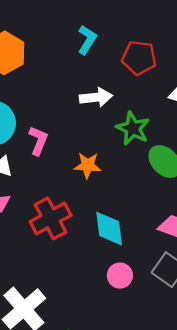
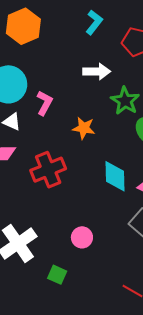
cyan diamond: (109, 229) -> (115, 176), moved
pink circle: (120, 276) -> (82, 237), moved

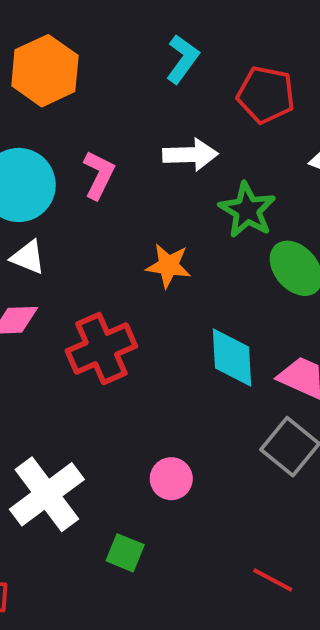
pink L-shape: (45, 103) -> (99, 175), moved

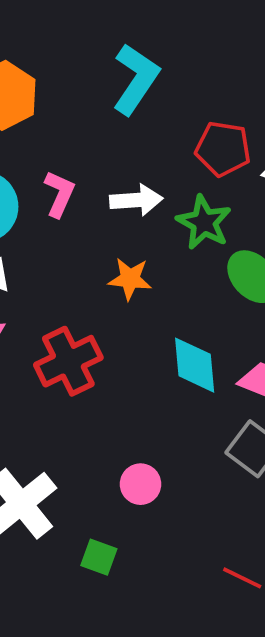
cyan L-shape: (182, 59) -> (136, 79), size x1.5
red pentagon: (266, 95) -> (223, 149), moved
white arrow: (190, 155) -> (136, 200), moved

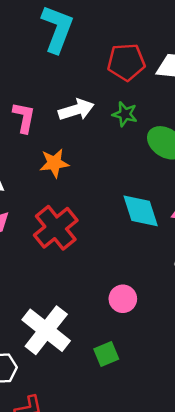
green star: (204, 222) -> (125, 114), size x0.7
orange star: (130, 279) -> (54, 163), moved
green square: (99, 557) -> (106, 354), turned -30

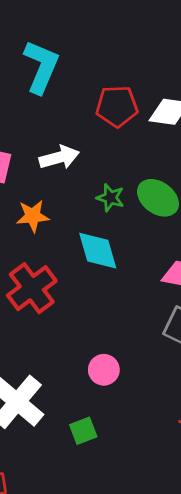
green star: (125, 114) -> (110, 198), moved
cyan diamond: (141, 211) -> (98, 251), moved

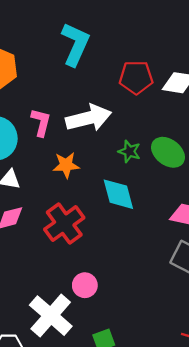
white arrow: (59, 157) -> (89, 118), size x1.4
pink circle: (104, 370) -> (85, 285), moved

